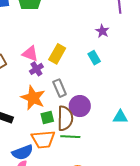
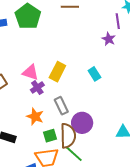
purple star: (102, 31) -> (109, 39), moved
orange star: (33, 98) -> (35, 116), size x0.7
green line: (70, 137) -> (74, 154), turned 42

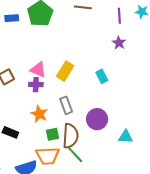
purple line: (118, 21) -> (119, 16), moved
purple cross: (37, 88) -> (36, 85), moved, turned 32
purple circle: (82, 123) -> (97, 119), moved

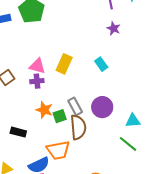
gray rectangle: (66, 105) -> (75, 106), moved
green square: (53, 134) -> (60, 116), moved
green line: (75, 154) -> (128, 144), moved

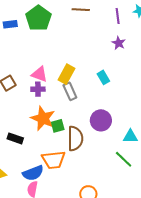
gray rectangle: (75, 106) -> (70, 91), moved
orange star: (44, 110) -> (43, 118), size x1.4

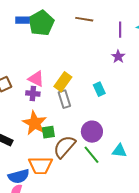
blue rectangle: (10, 24) -> (22, 20), moved
brown semicircle: (75, 139) -> (64, 147), turned -145
green line: (124, 159) -> (92, 155), moved

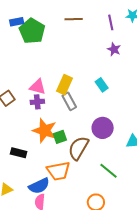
blue rectangle: (22, 20) -> (17, 22), moved
green line: (92, 155) -> (108, 171), moved

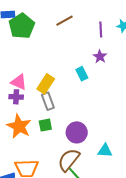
brown line: (74, 19) -> (65, 21), turned -36
cyan rectangle: (102, 85) -> (82, 74), moved
green square: (60, 137) -> (45, 125), moved
brown semicircle: (78, 148) -> (69, 160), moved

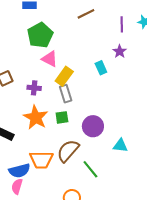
green pentagon: (22, 26) -> (40, 35), moved
pink triangle: (19, 82) -> (50, 59), moved
brown semicircle: (69, 160) -> (68, 151), moved

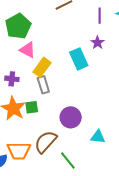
cyan rectangle: (101, 68) -> (79, 59), size x1.5
green square: (62, 117) -> (32, 107), moved

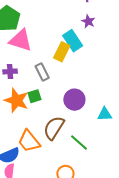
pink triangle: (28, 50) -> (21, 40), size x1.4
yellow rectangle: (42, 67) -> (62, 52), moved
orange trapezoid: (19, 151) -> (29, 141), turned 60

